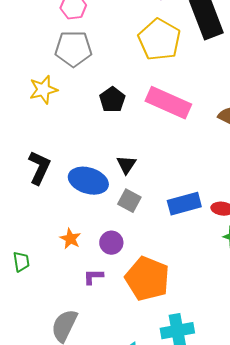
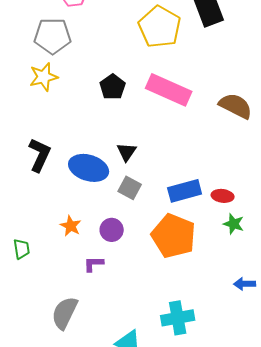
gray pentagon: (73, 49) -> (53, 36), moved
orange pentagon: (147, 279) -> (174, 236), moved

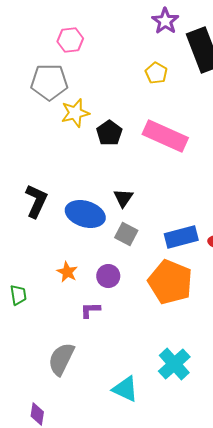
yellow pentagon: (160, 27) -> (156, 73), size x0.5
yellow star: (44, 77) -> (75, 113), moved
cyan cross: (178, 318) -> (174, 364), turned -32

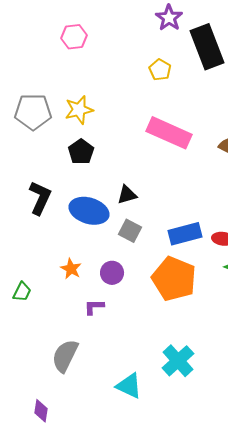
gray pentagon: (49, 82) -> (33, 112), moved
black pentagon: (109, 133) -> (81, 152), moved
black triangle: (123, 198) -> (127, 195), turned 40
green trapezoid: (18, 295) -> (22, 292), turned 35

